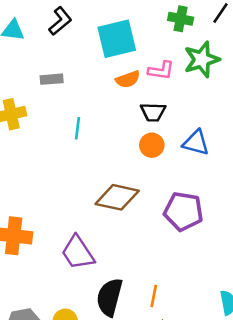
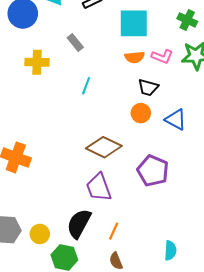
gray rectangle: (52, 79) -> (75, 43), turned 42
purple trapezoid: (78, 253) -> (99, 187), moved

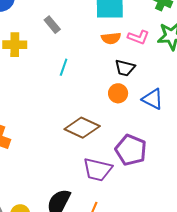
purple trapezoid: (99, 187) -> (98, 170), moved, turned -56

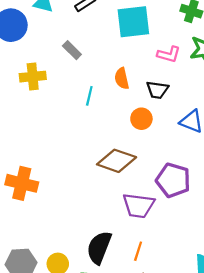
orange semicircle: (111, 38) -> (122, 78), moved, turned 90
orange circle: (118, 93) -> (141, 119), moved

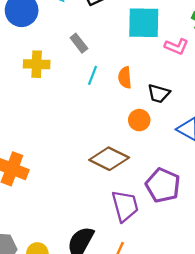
pink L-shape: (169, 54) -> (176, 46), moved
cyan line: (89, 96) -> (93, 75), moved
purple trapezoid: (138, 206) -> (125, 206), turned -120

